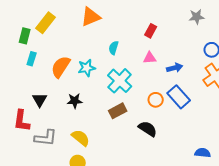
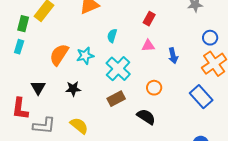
cyan rectangle: (32, 59) -> (19, 47), moved
blue arrow: (175, 68) -> (173, 56), turned 91
blue rectangle: (179, 97) -> (201, 97), moved

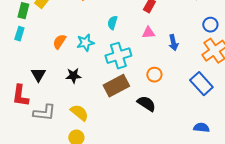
orange semicircle: (59, 55) -> (59, 42), size x0.7
cyan cross: (118, 69) -> (118, 56), turned 30
brown rectangle: (116, 99) -> (116, 86), size x1.4

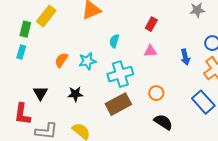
blue arrow: (173, 43) -> (185, 57), moved
black semicircle: (146, 104) -> (163, 122), moved

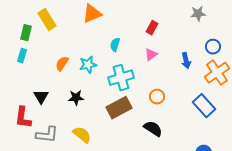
yellow rectangle: (46, 16) -> (47, 20), turned -70
pink triangle: (150, 51) -> (151, 55), turned -32
black semicircle: (163, 122) -> (153, 129), moved

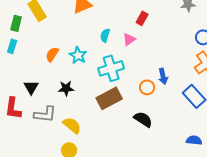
pink triangle: (151, 55) -> (129, 39), moved
blue arrow: (186, 61) -> (163, 76), moved
cyan star: (88, 65) -> (78, 55), turned -30
gray L-shape: (47, 135) -> (45, 114), moved

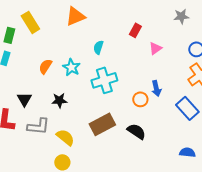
pink triangle: (129, 39) -> (155, 48), moved
brown rectangle: (109, 98) -> (102, 124), moved

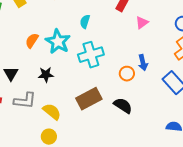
cyan star: (71, 67) -> (58, 42), size x1.4

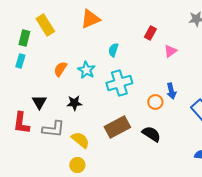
cyan star: (58, 42) -> (86, 70), size x0.7

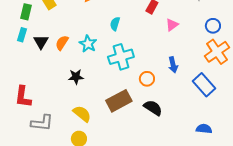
black triangle: (39, 102) -> (41, 42), moved
orange circle: (155, 102) -> (147, 79), moved
gray L-shape: (53, 129) -> (42, 123), moved

